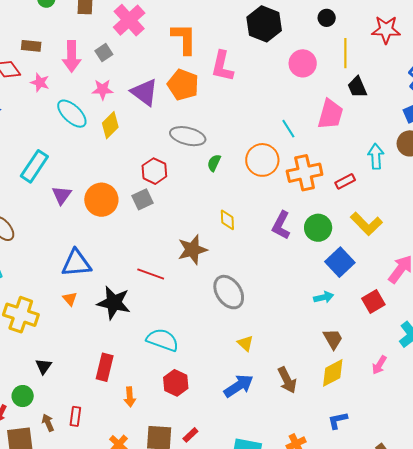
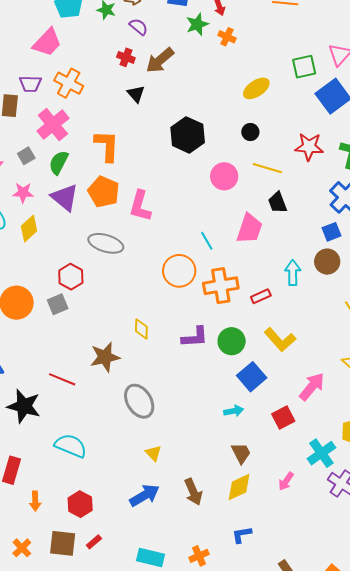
yellow line: (345, 53) -> (267, 168), turned -76
pink L-shape: (222, 66) -> (140, 206), moved
green semicircle: (214, 163) -> (59, 162), moved, size x1.4
purple L-shape: (281, 225) -> (195, 337), turned -124
red hexagon: (176, 383) -> (80, 504), moved

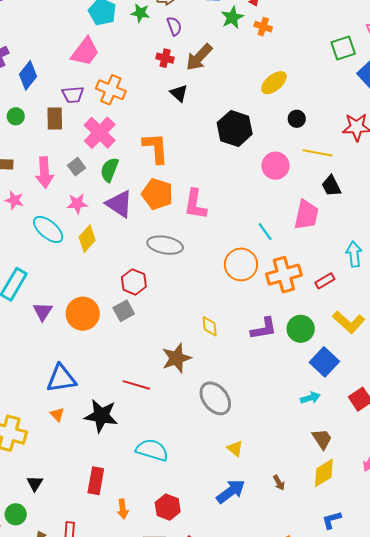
purple semicircle: (139, 27) -> (174, 26), turned 36
yellow ellipse: (256, 88) -> (274, 83), moved
brown arrow: (193, 492) -> (279, 483), size x0.6

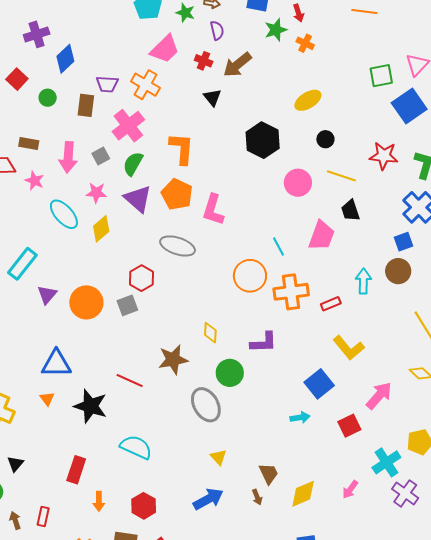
pink trapezoid: (85, 52) -> (165, 49), moved
green circle: (301, 329) -> (230, 373), moved
brown trapezoid: (322, 439) -> (269, 474), moved

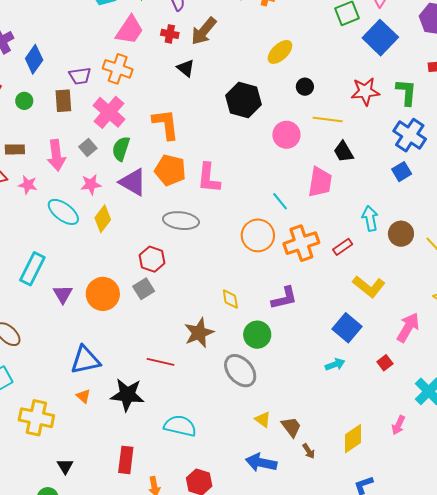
brown circle: (398, 271) -> (401, 234), moved
red square: (349, 426) -> (385, 363), size x0.7
brown trapezoid: (269, 474) -> (291, 427), moved
blue arrow: (208, 499) -> (261, 463), turned -128

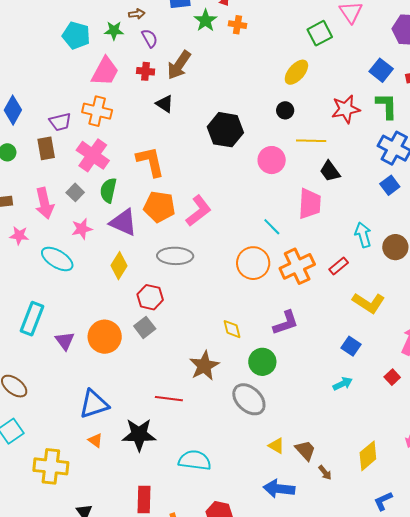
blue square: (380, 38) -> (381, 70), moved, size x0.7
yellow ellipse: (280, 52) -> (296, 72), moved
pink L-shape: (209, 178) -> (198, 211), turned -128
yellow diamond: (103, 219) -> (119, 266), moved
blue square: (347, 328) -> (351, 346), size x0.7

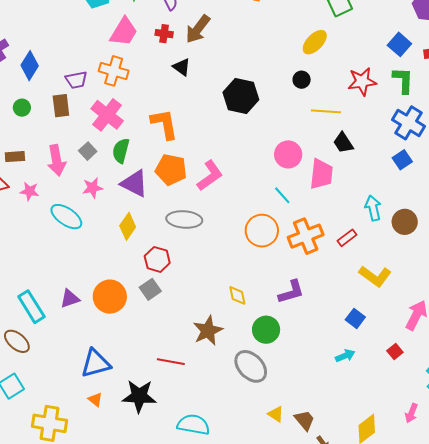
pink circle: (272, 160) -> (288, 154), moved
cyan rectangle: (32, 319) -> (31, 307), moved, turned -56
purple triangle: (65, 341) -> (70, 299), turned 45

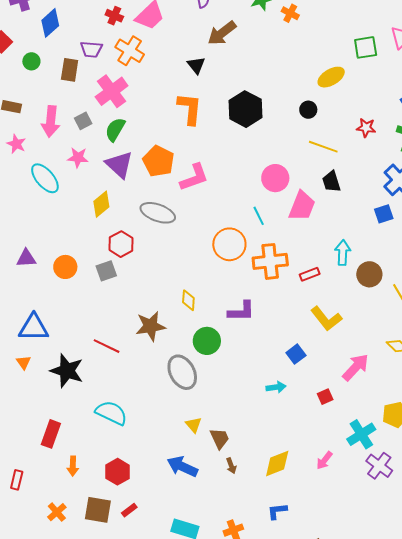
red cross: (164, 34) -> (114, 16), moved
red star: (362, 81) -> (366, 128), size x0.7
orange L-shape: (164, 124) -> (190, 109), moved
orange circle: (110, 297) -> (65, 267), size x0.7

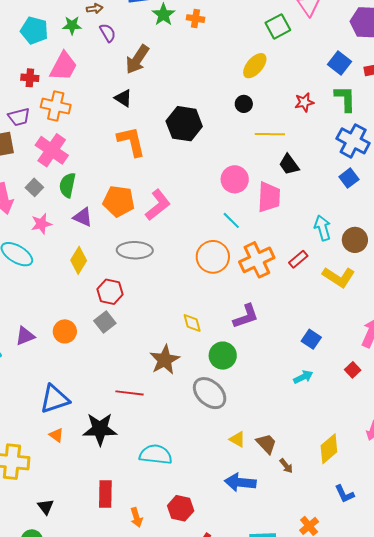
purple triangle: (119, 165) -> (83, 217), size x0.7
yellow L-shape: (326, 319) -> (339, 277), moved
blue L-shape: (277, 511) -> (344, 494), turned -90

